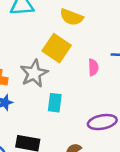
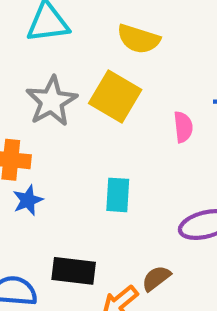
gray star: (34, 73) -> (52, 101), moved

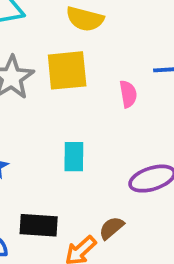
yellow square: (115, 96) -> (67, 70), turned -33

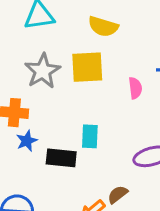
black rectangle: (39, 225) -> (61, 158), moved

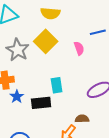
yellow square: (87, 67) -> (46, 41), turned -30
brown semicircle: (118, 195) -> (82, 119), turned 48

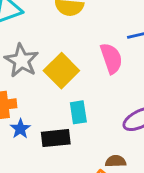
yellow square: (46, 41) -> (61, 71), moved
pink semicircle: (79, 48) -> (111, 58), size x1.5

